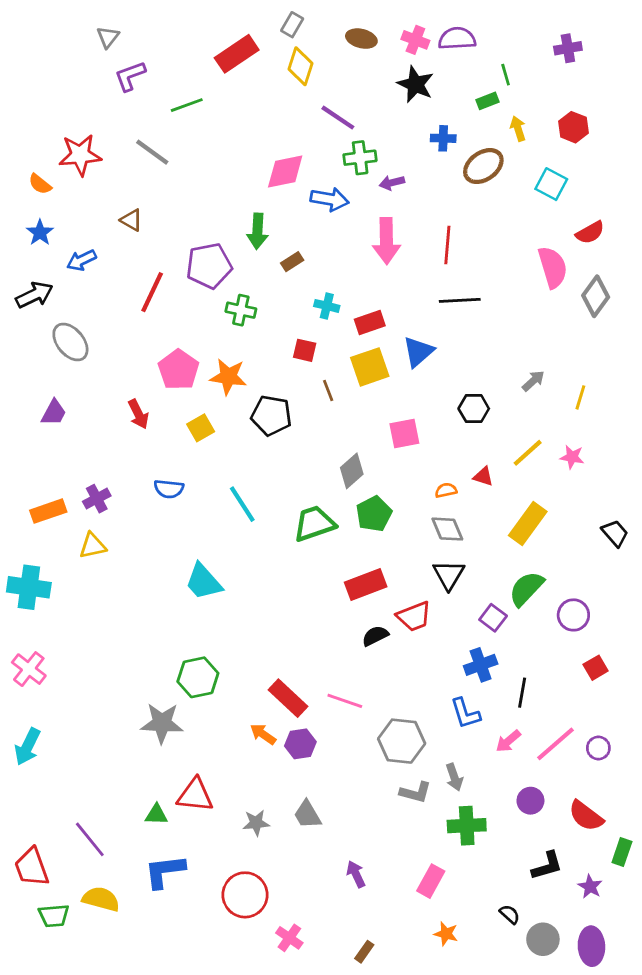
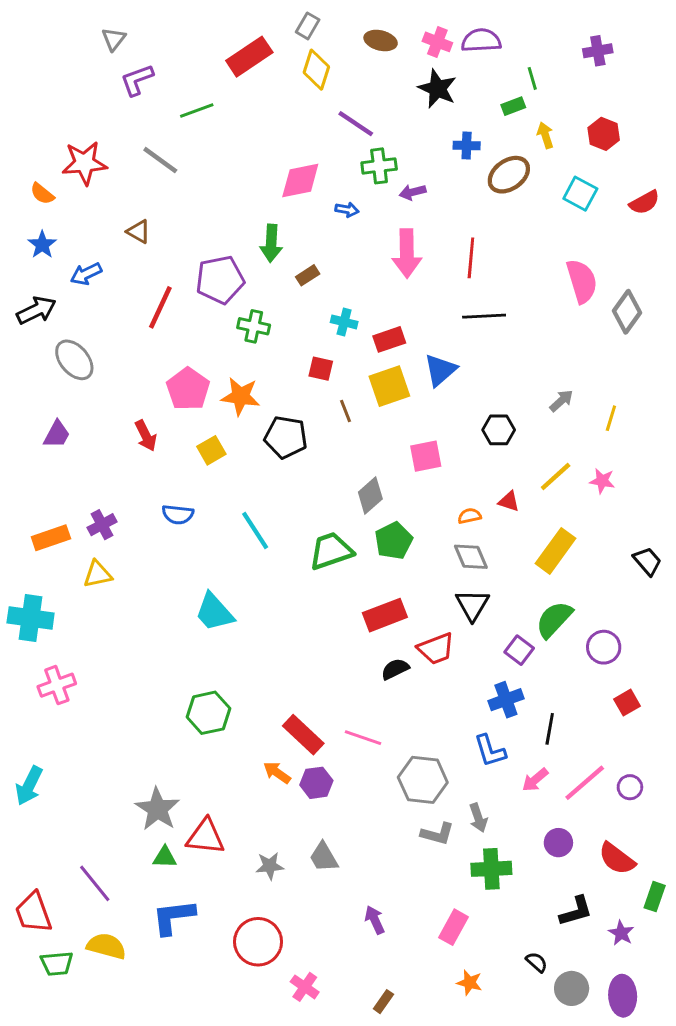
blue arrow: (330, 199) -> (347, 210), size x0.6
red semicircle: (590, 233) -> (644, 202), moved
pink cross: (29, 669) -> (57, 685), moved, turned 32
gray star: (162, 723) -> (157, 809), moved, turned 30

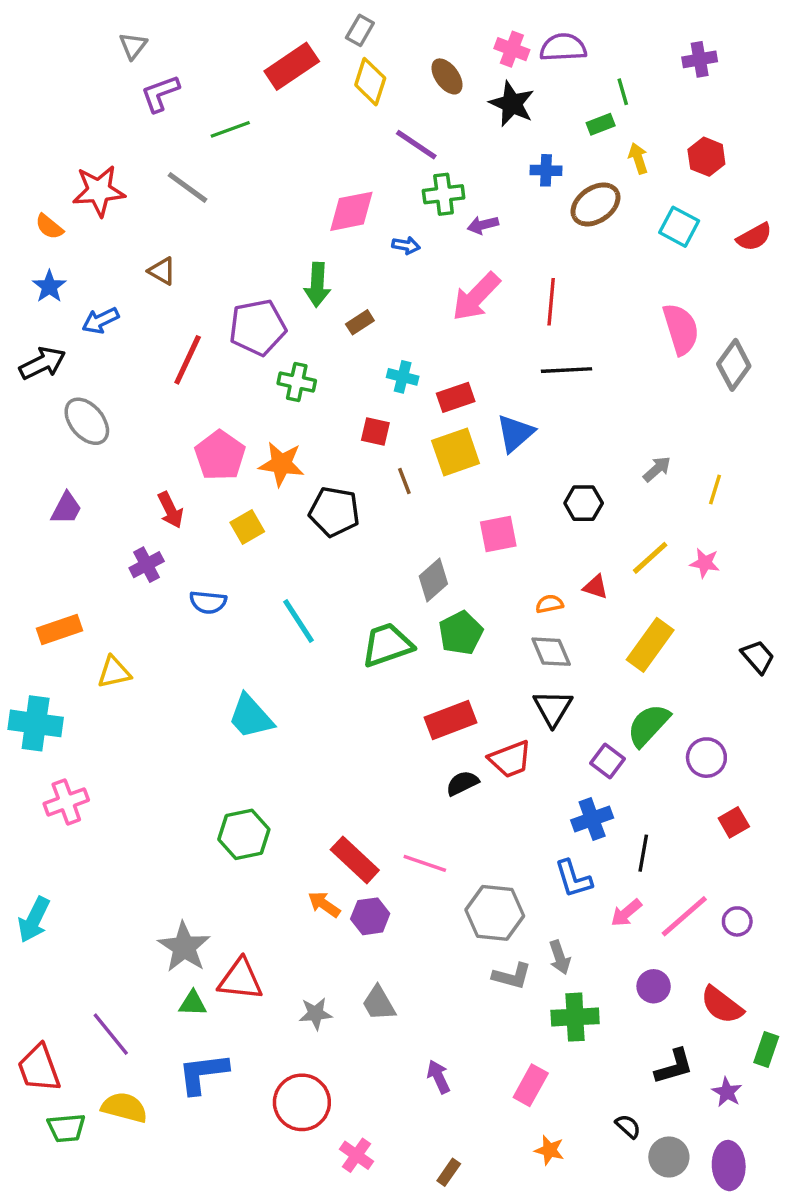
brown ellipse: (381, 41) -> (447, 76), moved, turned 40
pink arrow: (407, 253) -> (476, 297), turned 45
purple cross: (102, 525) -> (147, 565), moved

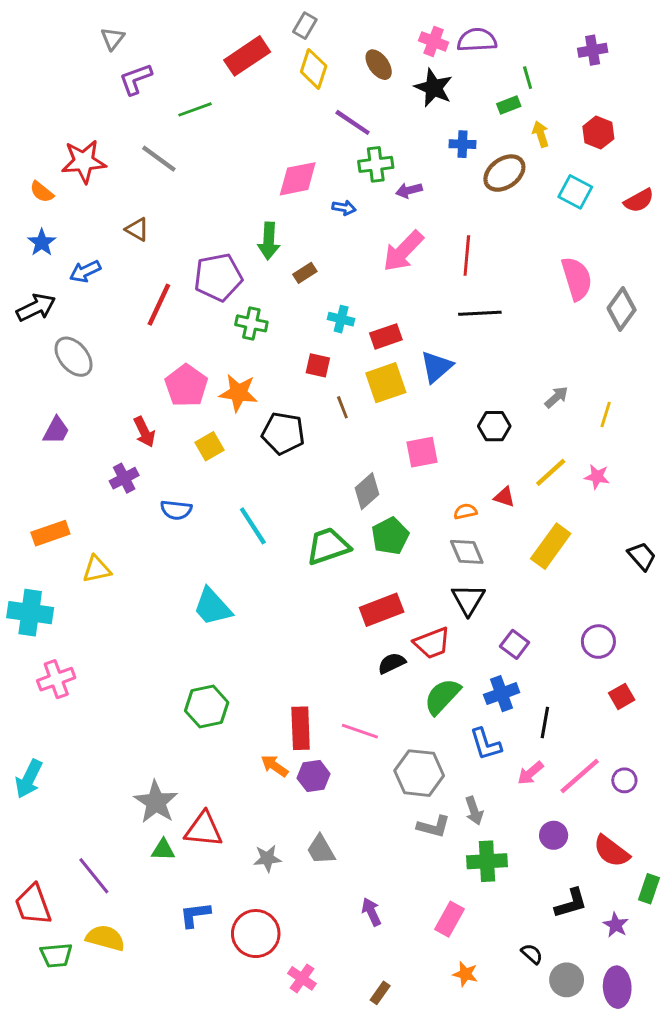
green semicircle: (648, 725) -> (442, 696), moved
red rectangle: (355, 860) -> (301, 728), turned 45
blue L-shape: (203, 1073) -> (195, 915), moved, size x0.7

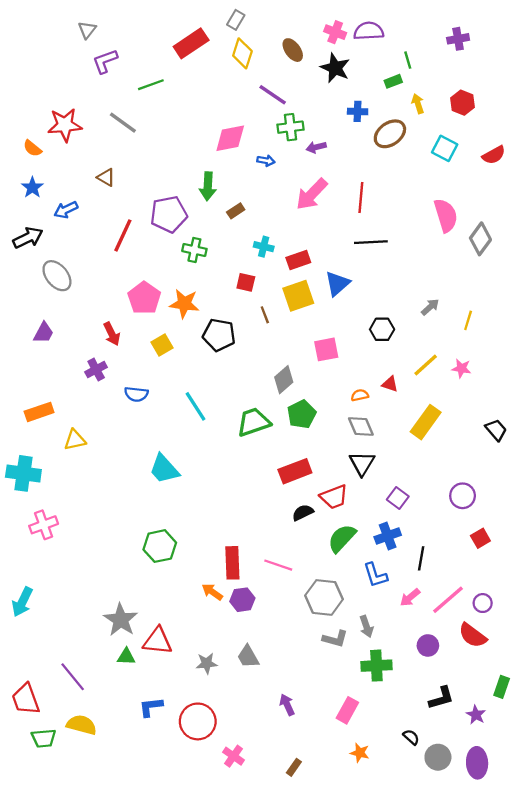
red semicircle: (611, 851) -> (473, 635), moved

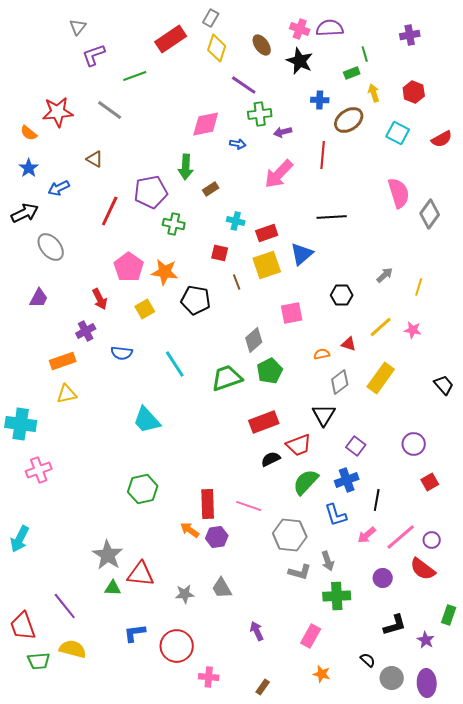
red line: (361, 197) -> (323, 155), moved
orange rectangle: (39, 412) -> (63, 361), moved
gray diamond: (361, 427) -> (340, 382), moved, turned 75
pink cross: (233, 756) -> (209, 677), turned -30

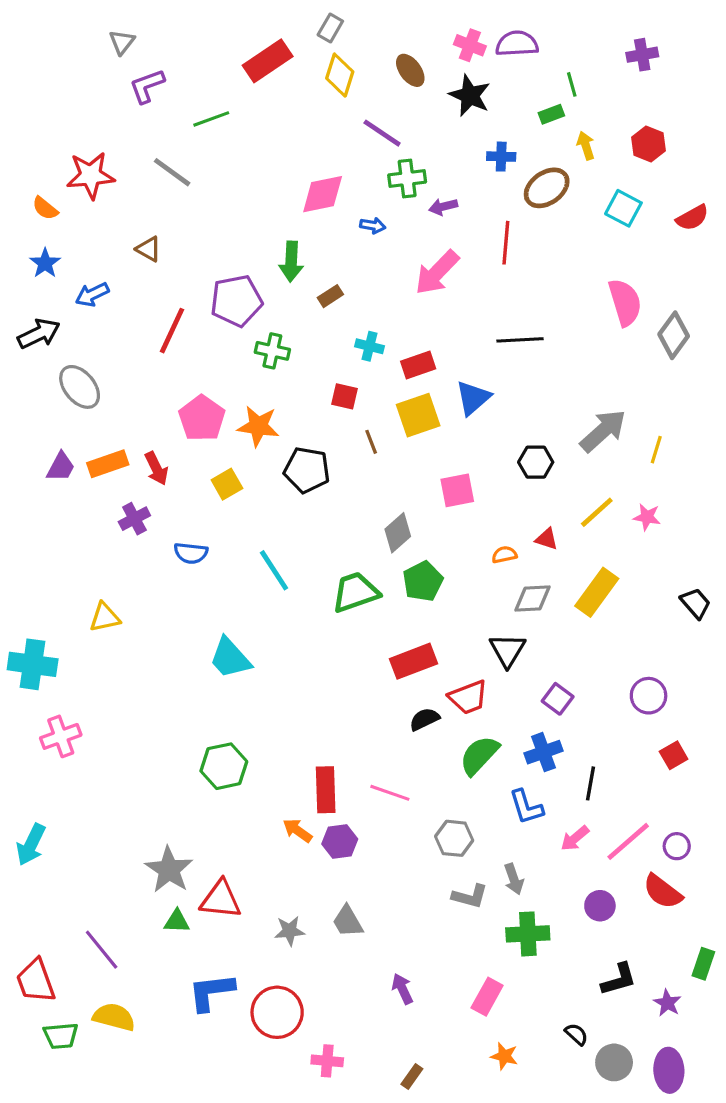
gray arrow: (385, 275) -> (603, 431), size x1.8
orange rectangle: (63, 361) -> (108, 464), moved
gray diamond: (340, 382) -> (533, 599), turned 35
gray hexagon: (290, 535) -> (454, 838), size x0.7
blue L-shape: (135, 633) -> (211, 992), size x1.4

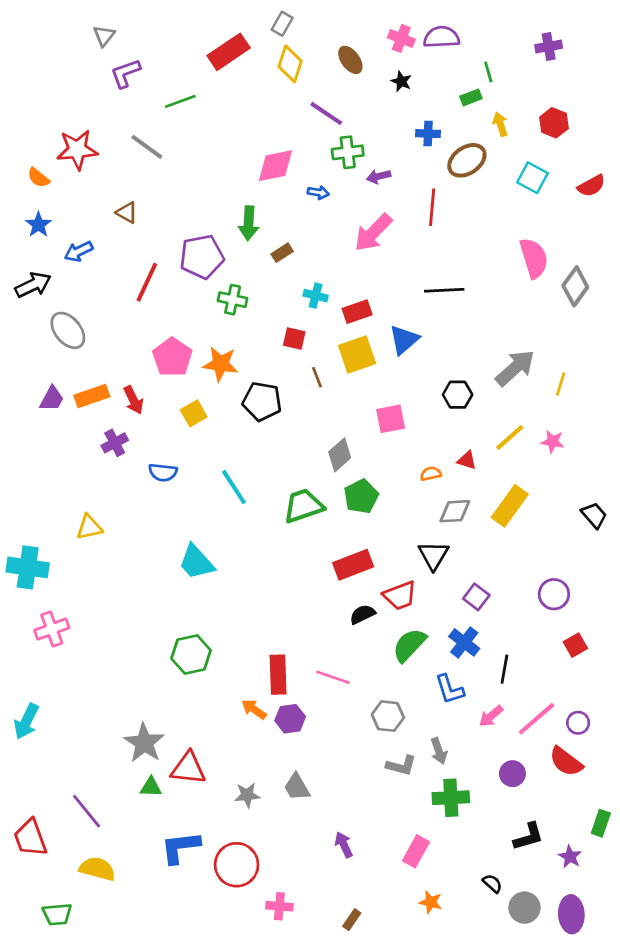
black star: (470, 95) -> (401, 81), size x0.6
blue cross: (544, 752) -> (464, 642), turned -32
green trapezoid: (61, 1036) -> (57, 914), moved

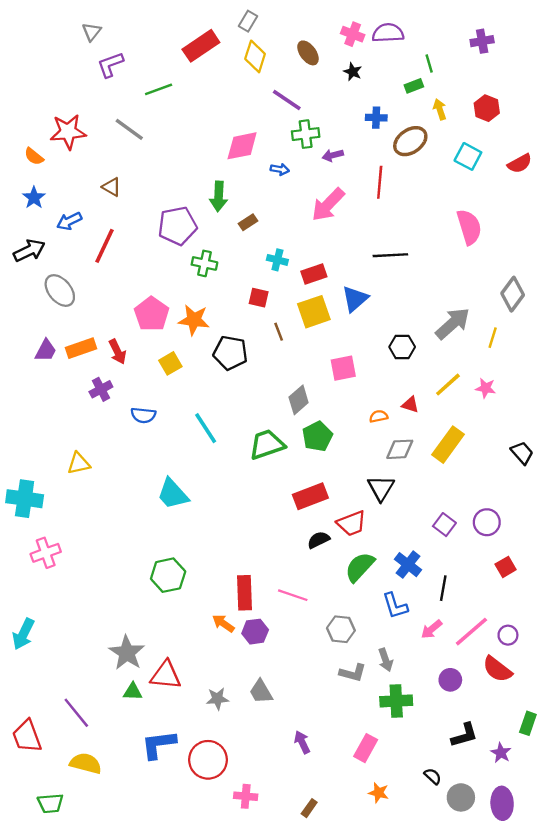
red line: (147, 282) -> (105, 246), moved
gray diamond: (575, 286) -> (513, 294), moved
purple square: (476, 597) -> (444, 525), moved

